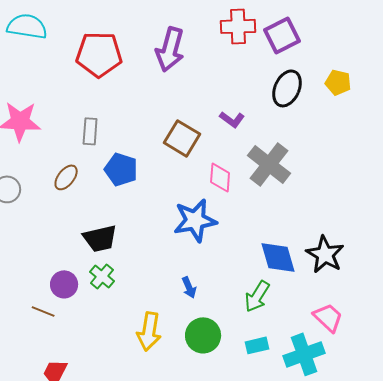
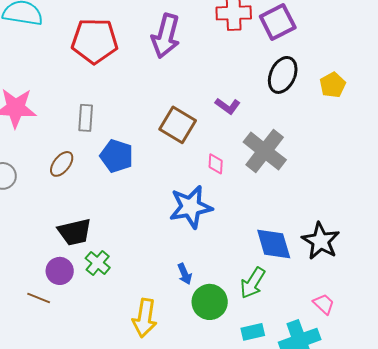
yellow pentagon: (338, 82) -> (333, 85), moved, turned 30
pink diamond: (220, 177) -> (216, 164), size x0.7
black trapezoid: (100, 238) -> (75, 232), moved
pink trapezoid: (328, 317) -> (324, 304), size x0.7
green circle: (203, 335) -> (210, 302), moved

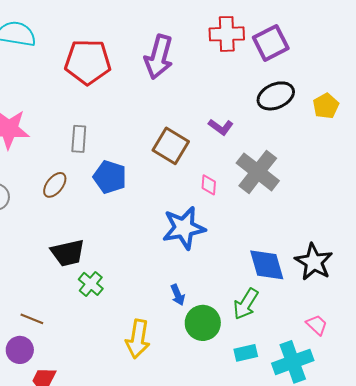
black ellipse: (283, 75) -> (276, 96), turned 42
purple circle: (60, 271) -> (20, 350), moved

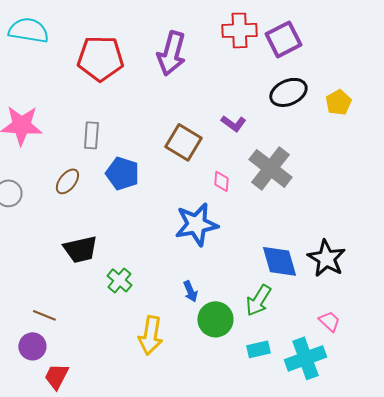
green cross: (91, 284) -> (119, 280), moved

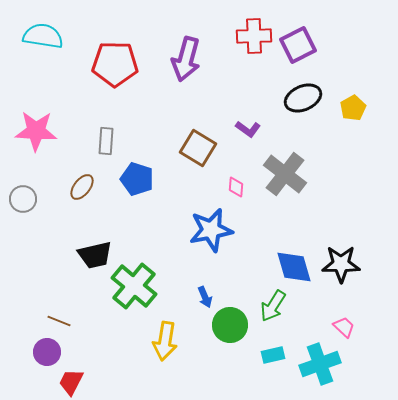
black star: (326, 258) -> (341, 264), turned -30
green cross: (119, 280) -> (134, 286), size x1.8

